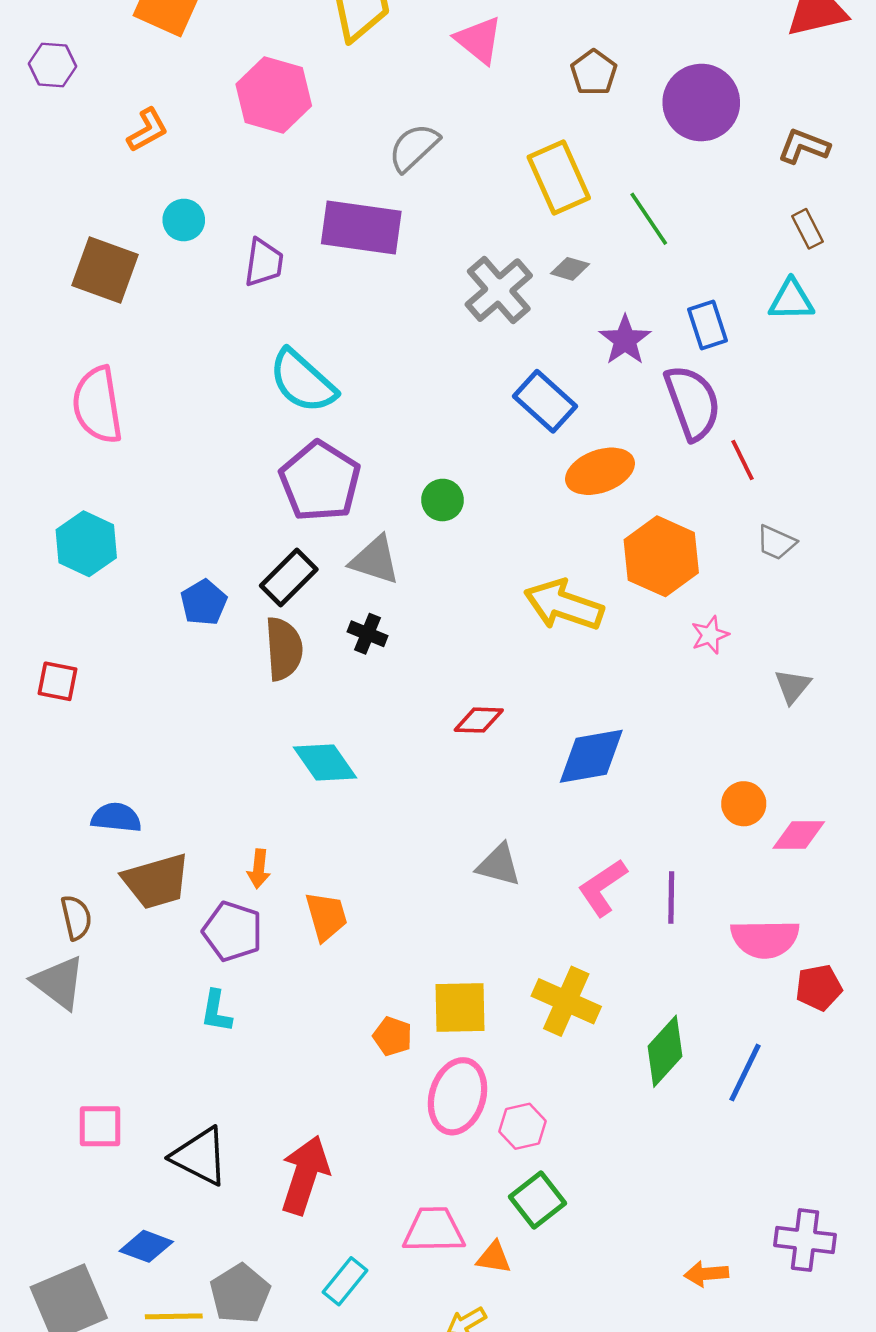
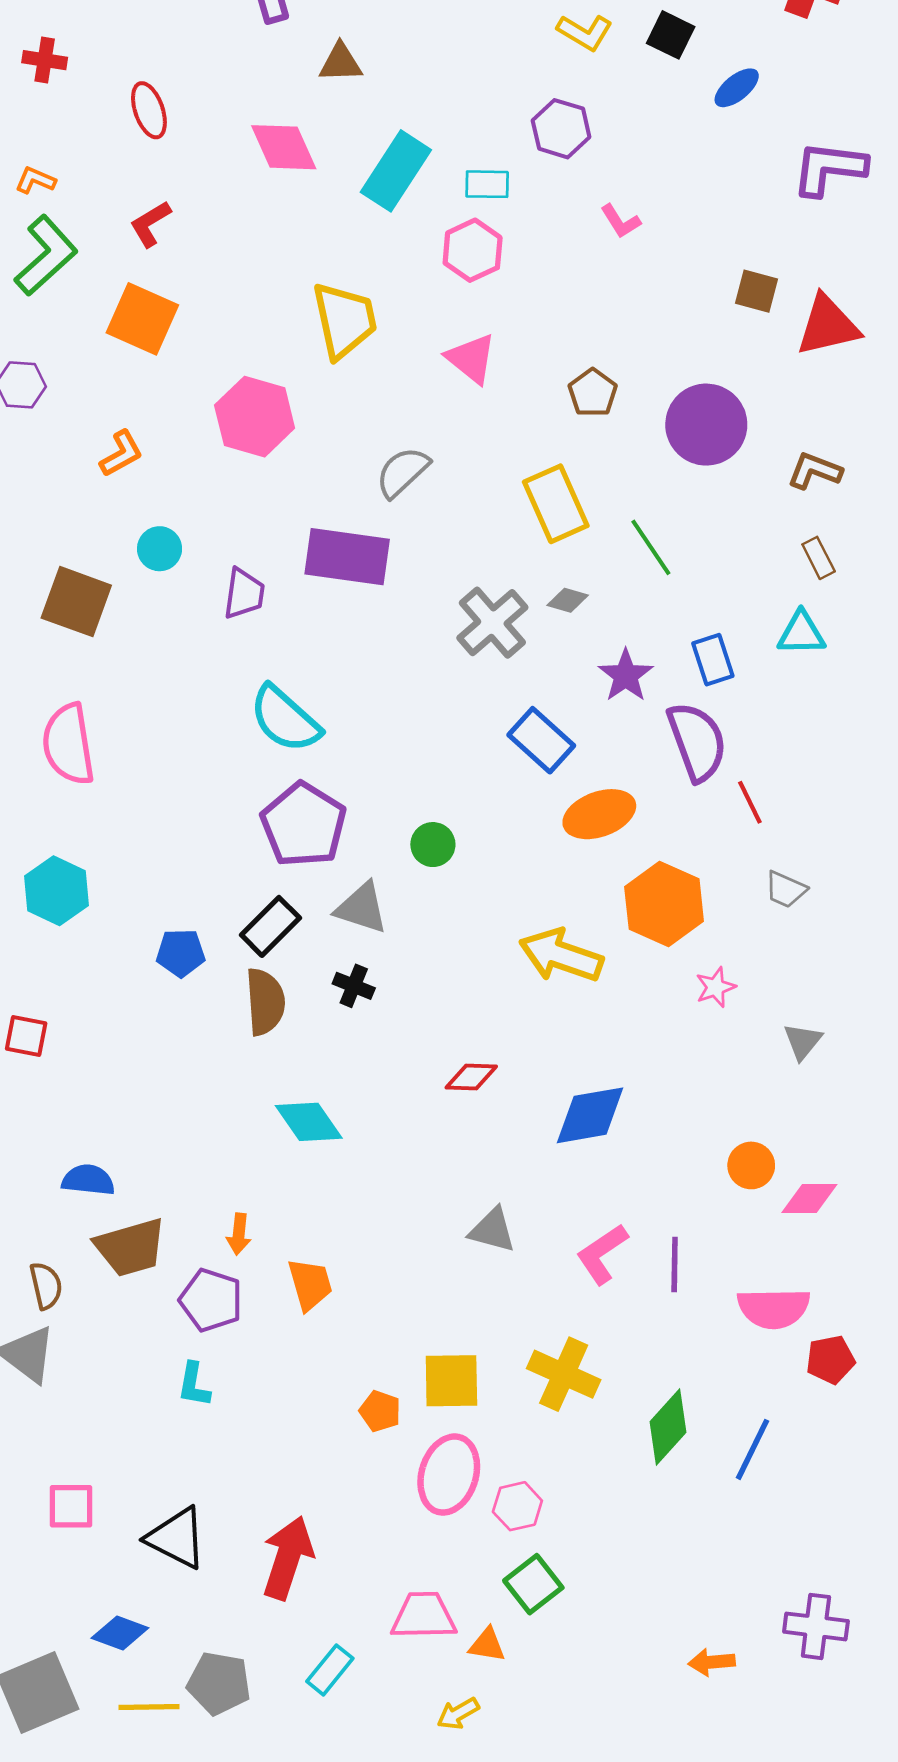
blue pentagon: (204, 603) -> (181, 953), turned 30
gray pentagon: (240, 1294) -> (219, 1683), turned -30

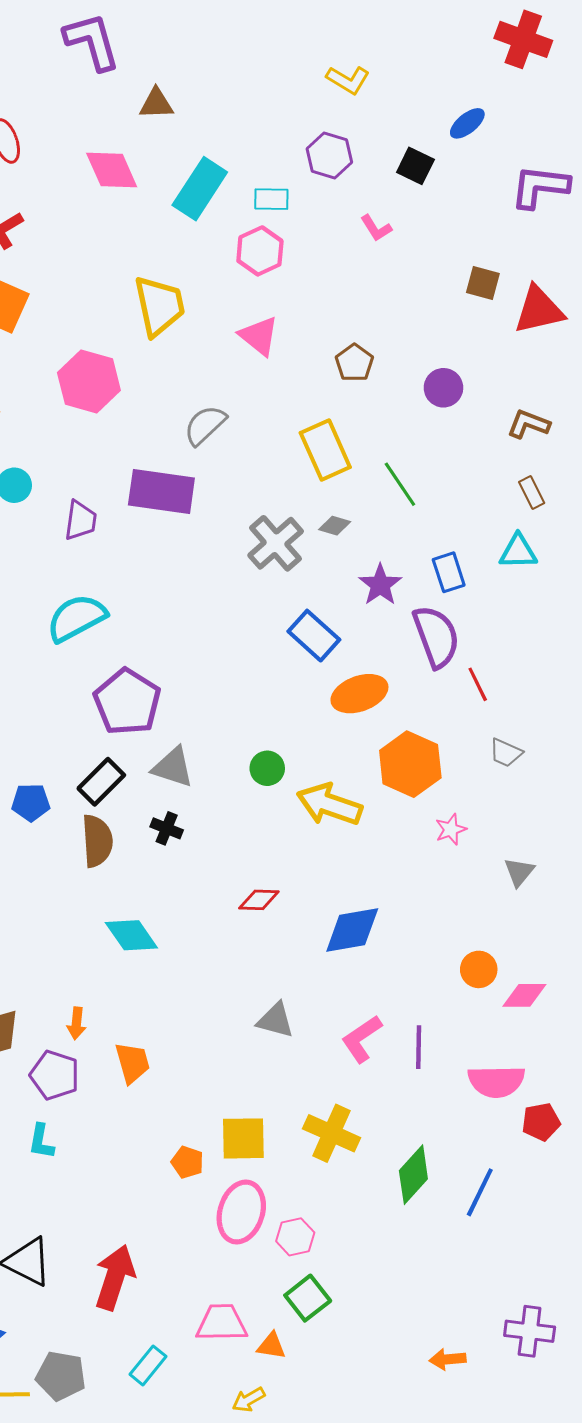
black square: (671, 35) -> (415, 166), moved
purple circle: (706, 425) -> (443, 388), size x0.6
cyan semicircle: (285, 719) -> (76, 618), moved, turned 110
green circle: (433, 845) -> (267, 768), moved

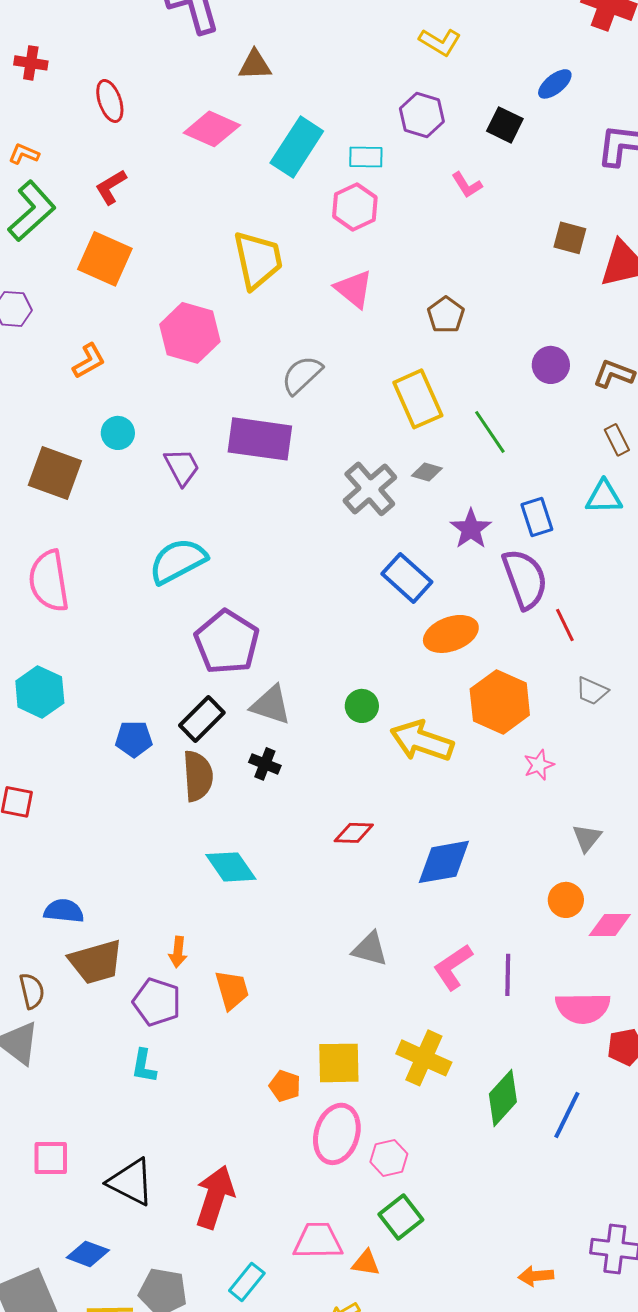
pink diamond: (112, 170) -> (212, 129), turned -42
purple circle: (443, 388) -> (551, 365), moved
purple trapezoid: (81, 520) -> (182, 467), turned -36
gray triangle: (519, 872) -> (587, 838), moved

